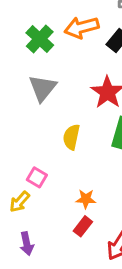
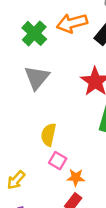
yellow semicircle: (71, 137) -> (49, 135), moved
pink square: (37, 177) -> (58, 161), moved

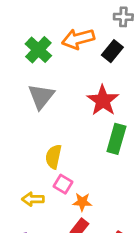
yellow arrow: (16, 180) -> (33, 199), moved, turned 48

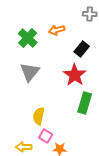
orange arrow: (78, 39) -> (57, 30), size x0.7
black rectangle: (112, 51) -> (82, 49), moved

